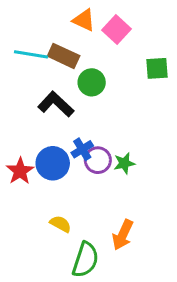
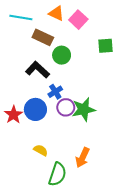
cyan line: (31, 54) -> (21, 17), moved
blue cross: (82, 149) -> (55, 92), moved
green star: (124, 163) -> (84, 109), size x1.6

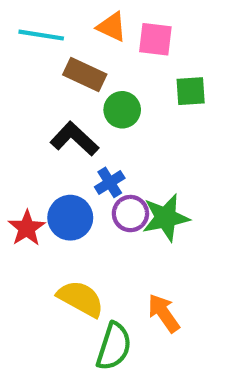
pink square: (78, 20) -> (155, 39), turned -36
green square: (105, 46) -> (191, 91), moved
yellow semicircle: (41, 150) -> (81, 299), size x1.6
orange arrow: (82, 158) -> (164, 313), turned 120

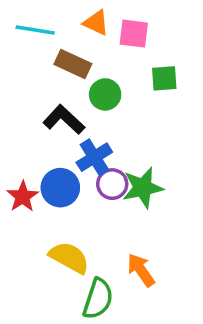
blue cross: (110, 182) -> (94, 157), size x1.4

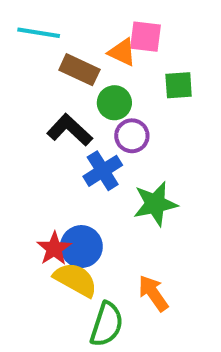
orange triangle: (96, 23) -> (122, 52), moved
purple circle: (112, 184) -> (132, 136), moved
blue circle: (60, 188) -> (81, 247), moved
red star: (23, 197) -> (54, 249), moved

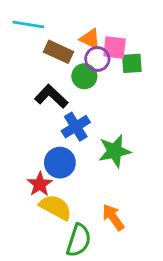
pink square: (145, 37) -> (115, 47), moved
purple circle: (132, 136) -> (97, 59), moved
blue circle: (81, 247) -> (60, 163), moved

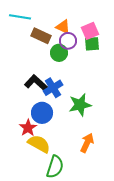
pink square: (115, 47) -> (90, 31), moved, turned -30
black L-shape: (51, 96) -> (36, 83), moved
orange arrow: (113, 217) -> (87, 143), moved, turned 60

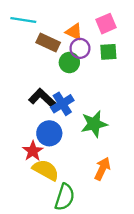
pink square: (90, 31) -> (106, 24), moved

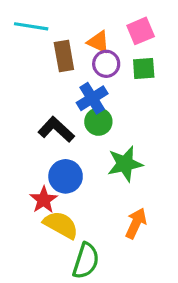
brown rectangle: (48, 42) -> (64, 56), turned 55
green circle: (69, 63) -> (98, 122), moved
blue cross: (62, 104) -> (92, 98), moved

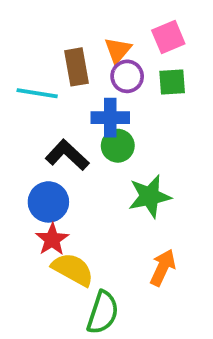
cyan line: (31, 26) -> (37, 93), moved
orange triangle: (98, 42) -> (118, 50), turned 45
blue cross: (92, 98) -> (110, 118), turned 32
blue circle: (66, 176) -> (48, 202), moved

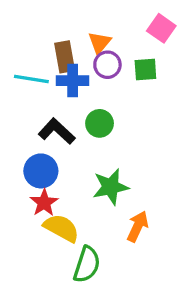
pink square: (168, 37) -> (161, 28), moved, turned -32
blue cross: (110, 118) -> (73, 81), moved
green star: (150, 196) -> (111, 187), moved

